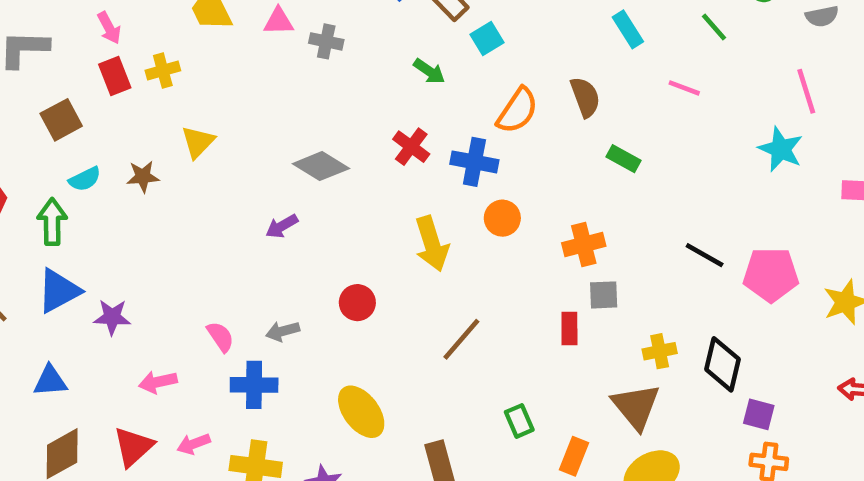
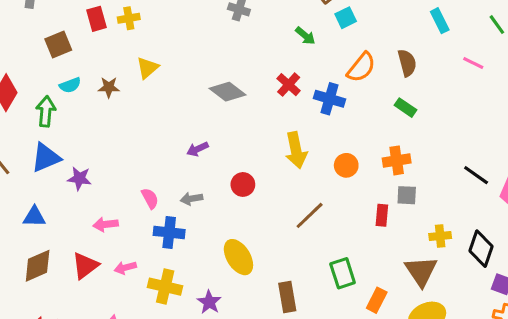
green rectangle: (623, 159) -> (405, 108), moved
orange circle: (502, 218) -> (346, 165), moved
purple arrow: (282, 226) -> (197, 149), moved
green rectangle: (519, 421) -> (343, 273), size x1.4

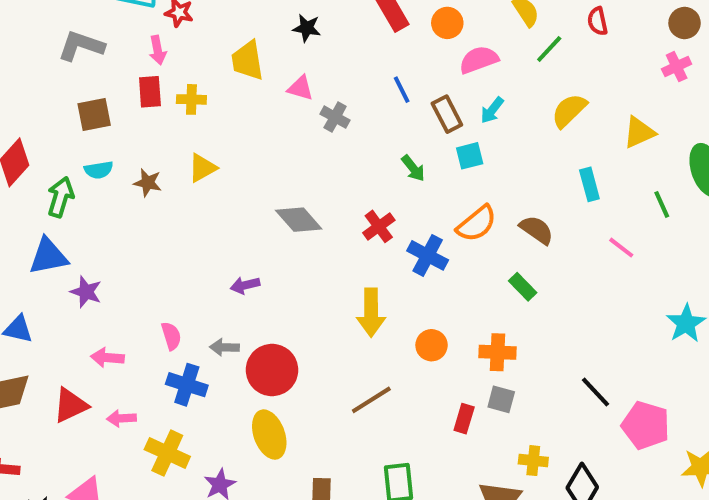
brown semicircle: (407, 63) -> (537, 230), turned -52
red circle: (243, 184) -> (272, 370), moved, size x1.6

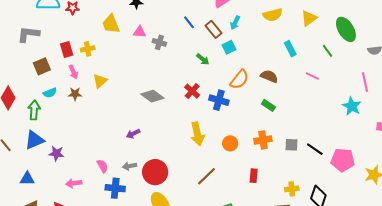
pink arrow: (158, 50) -> (73, 72), moved
yellow semicircle: (569, 111) -> (273, 15), turned -138
gray square: (501, 399) -> (291, 145), moved

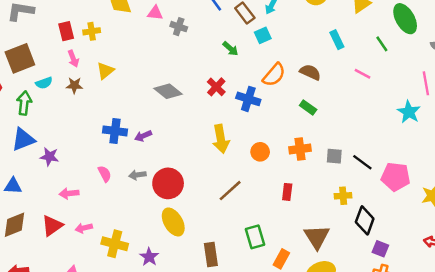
brown square: (42, 66) -> (20, 58), moved, size x1.4
blue cross: (115, 188) -> (115, 131), moved
yellow cross: (292, 189) -> (343, 196), moved

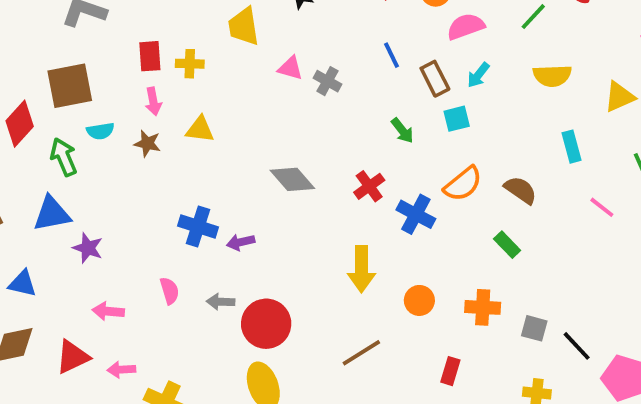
pink triangle: (155, 13) -> (290, 68), moved
yellow triangle: (105, 71) -> (200, 129), turned 36
green arrow: (24, 103) -> (64, 157), turned -40

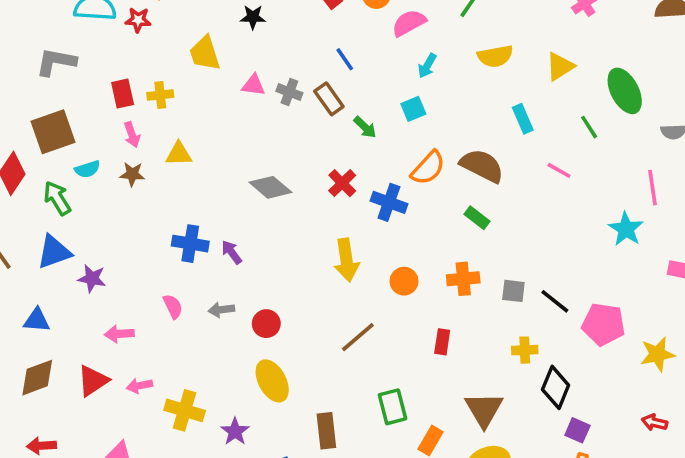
brown rectangle: (435, 79) -> (329, 99), moved
brown semicircle: (521, 190) -> (482, 166), size x1.4
purple arrow: (241, 242) -> (232, 252), turned 75
red circle: (266, 324) -> (266, 324), size x0.6

